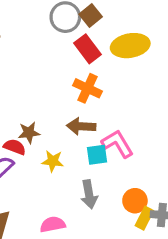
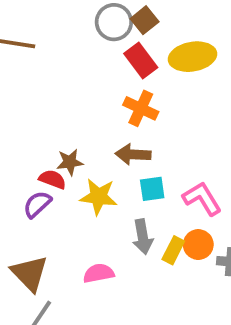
pink L-shape: (118, 144) -> (202, 199), moved
yellow star: (53, 161) -> (99, 197), size x1.4
yellow rectangle: (144, 218) -> (173, 250), moved

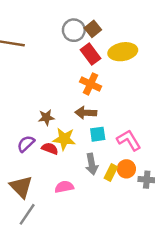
red semicircle: (53, 179) -> (50, 149), moved

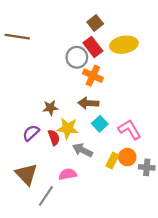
gray circle: (74, 30) -> (77, 57), moved
cyan square: (98, 134) -> (100, 124), turned -35
red semicircle: (50, 149) -> (54, 138), turned 49
gray arrow: (92, 164) -> (83, 150), moved, turned 126
gray line: (27, 214) -> (46, 196), moved

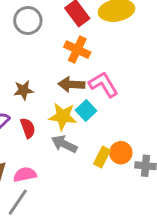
gray circle: (77, 57) -> (28, 20), moved
yellow star: (68, 128) -> (63, 116), moved
pink L-shape: (130, 130) -> (103, 84), moved
pink semicircle: (68, 174) -> (25, 175), moved

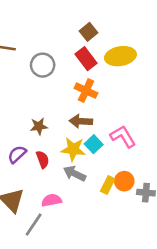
pink L-shape: (103, 84) -> (123, 137), moved
pink semicircle: (25, 175) -> (52, 200), moved

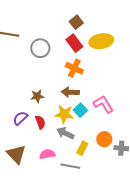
yellow rectangle: (108, 185) -> (82, 148), moved
gray line: (34, 225) -> (70, 166), moved, turned 66

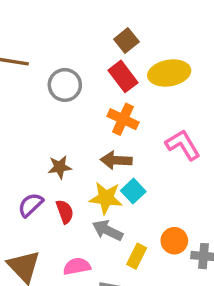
pink L-shape: (103, 104) -> (183, 145), moved

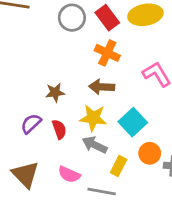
gray circle: (65, 85) -> (72, 18), moved
cyan square: (133, 191) -> (133, 122), moved, size x1.4
pink semicircle: (77, 266) -> (69, 174), turned -145

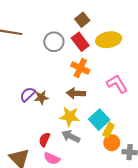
purple semicircle: (31, 124) -> (28, 94), moved
red semicircle: (59, 129) -> (44, 140), moved, turned -136
yellow rectangle: (119, 166) -> (109, 130), moved

